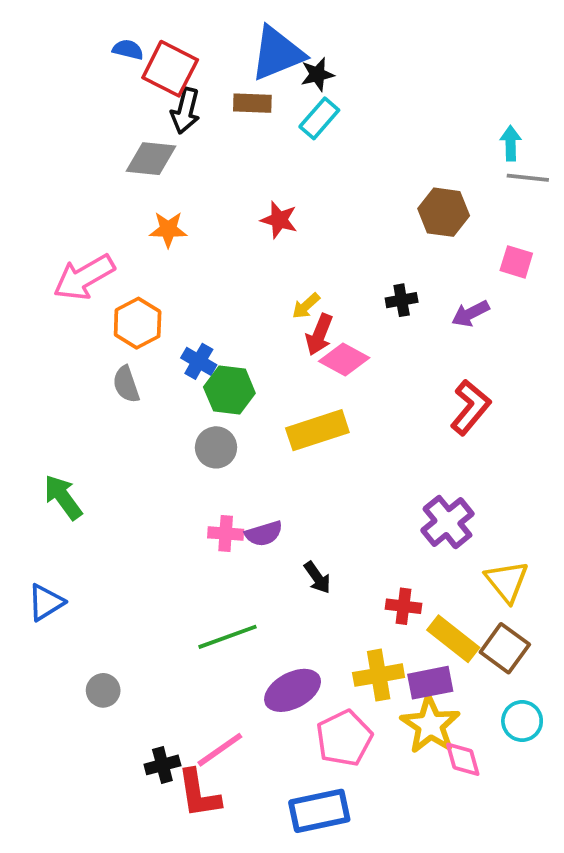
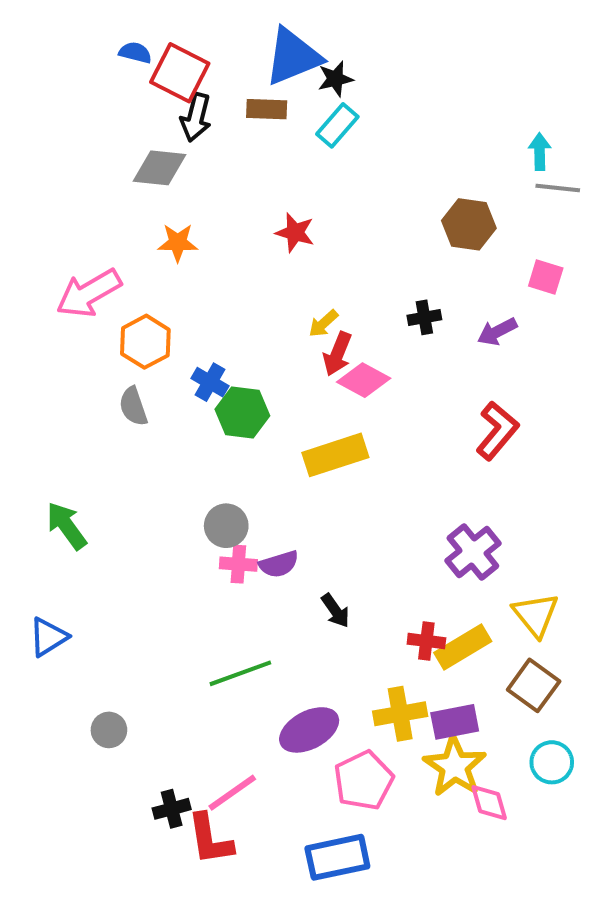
gray circle: (216, 447) -> (226, 526), moved
yellow rectangle: (453, 639) -> (463, 647), moved, turned -69

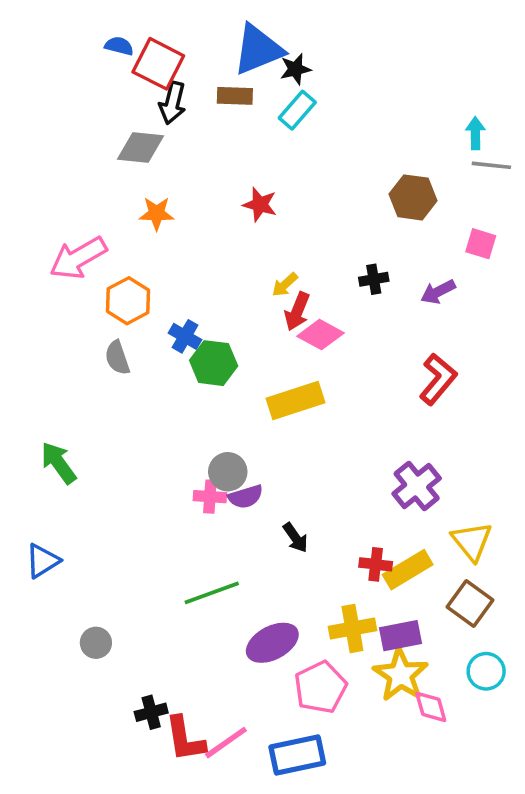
gray circle: (226, 526) -> (228, 472), moved
pink line: (232, 793) -> (226, 743), moved

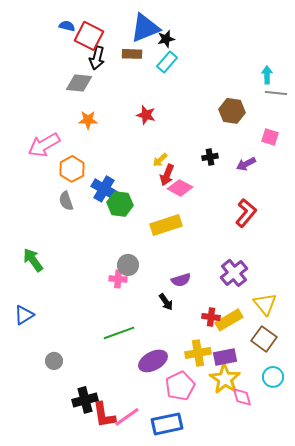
blue cross: (185, 336) -> (104, 189), size x1.4
purple semicircle: (246, 497) -> (181, 280), moved
black cross: (151, 712) -> (85, 400), size x1.4

